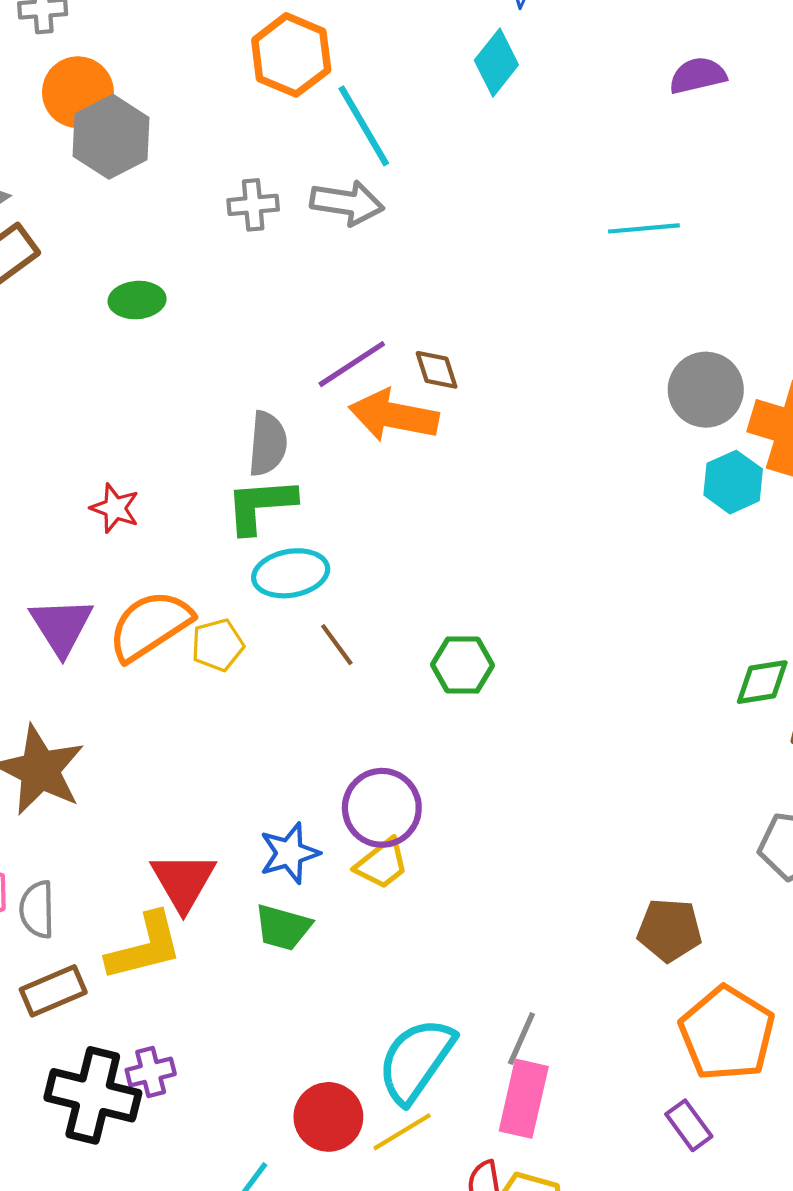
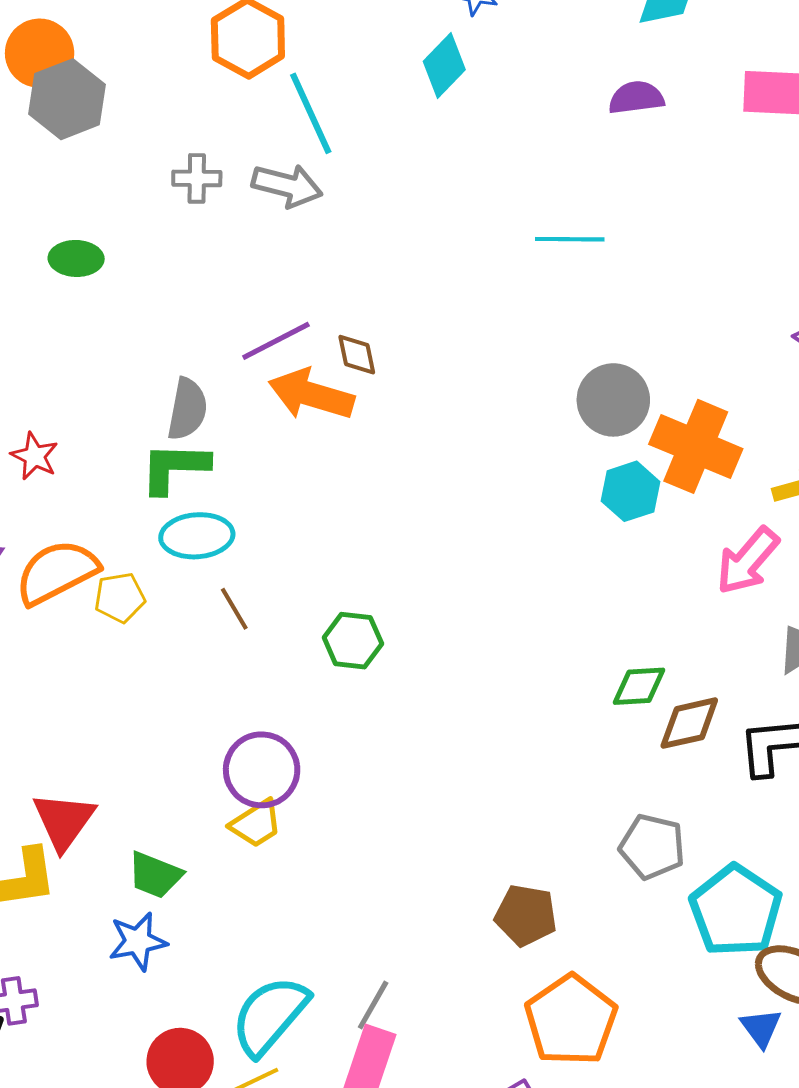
blue star: (289, 853) -> (138, 941), moved

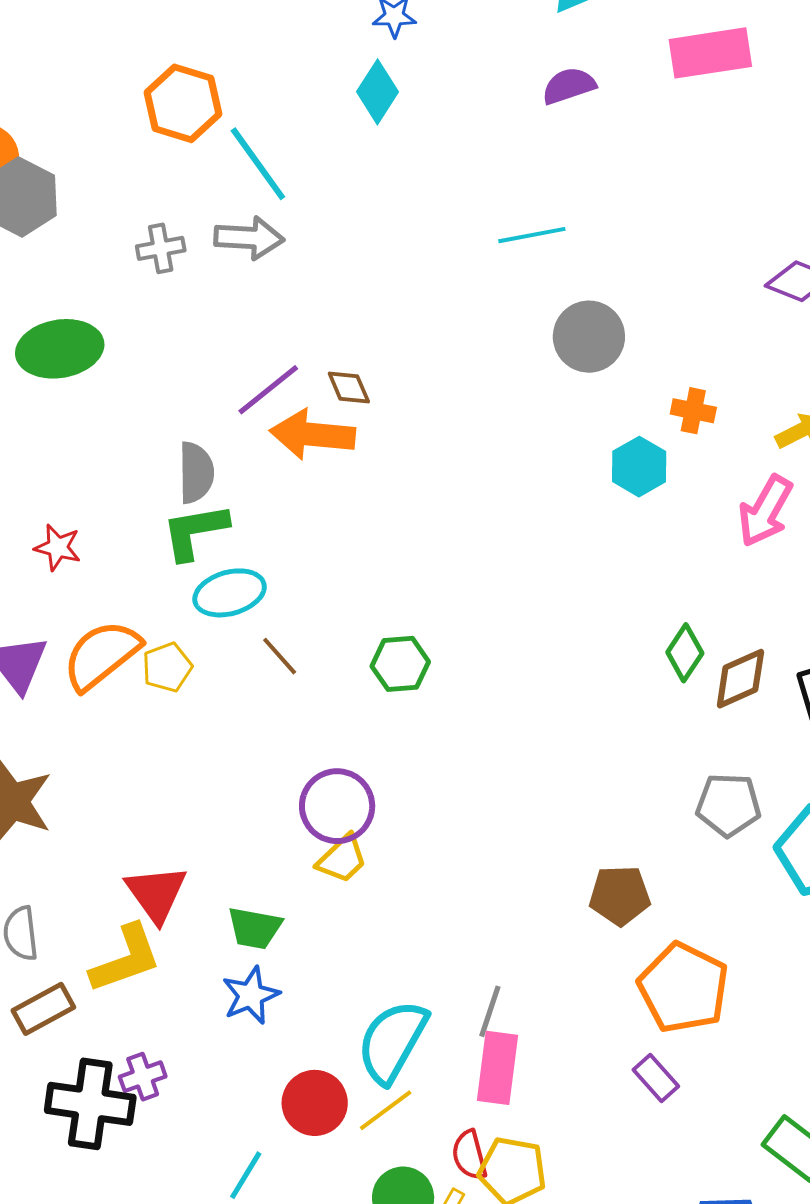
green ellipse: (76, 258) -> (60, 349), size x1.6
gray circle: (613, 400) -> (589, 337), moved
orange cross: (696, 446) -> (693, 411), size x0.5
green diamond: (639, 686) -> (685, 653), turned -42

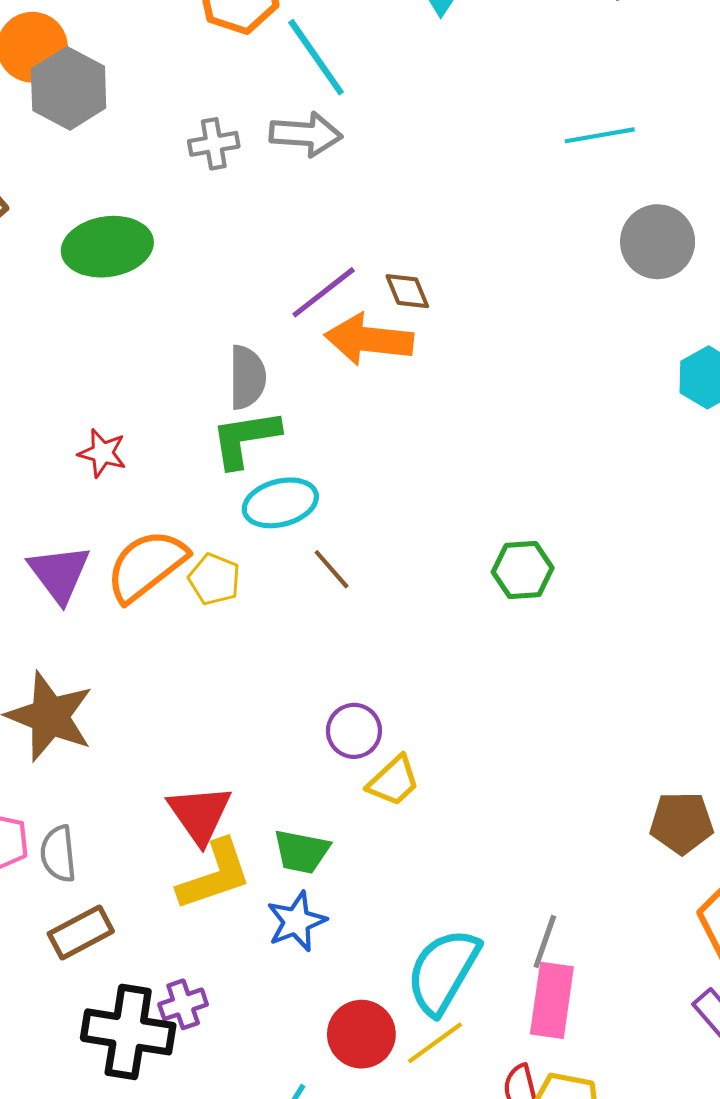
green hexagon: (400, 664) -> (523, 570), moved
yellow pentagon: (167, 667) -> (214, 579), turned -30
purple circle: (337, 806) -> (354, 731), moved, size x0.7
yellow L-shape: (126, 959) -> (214, 875), moved

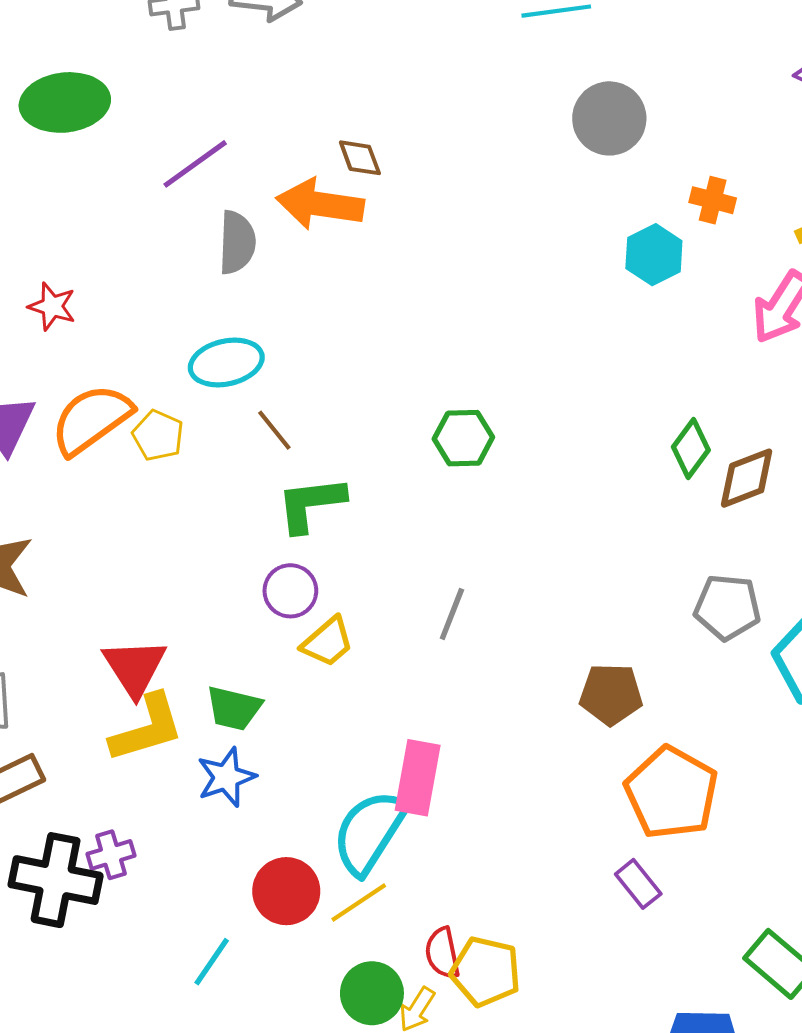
purple line: (324, 292) -> (195, 164), moved
gray semicircle: (247, 377) -> (237, 242), moved
green L-shape: (245, 439) -> (311, 504), moved
gray line: (545, 942) -> (452, 614), moved
pink rectangle: (552, 1000) -> (418, 778), moved

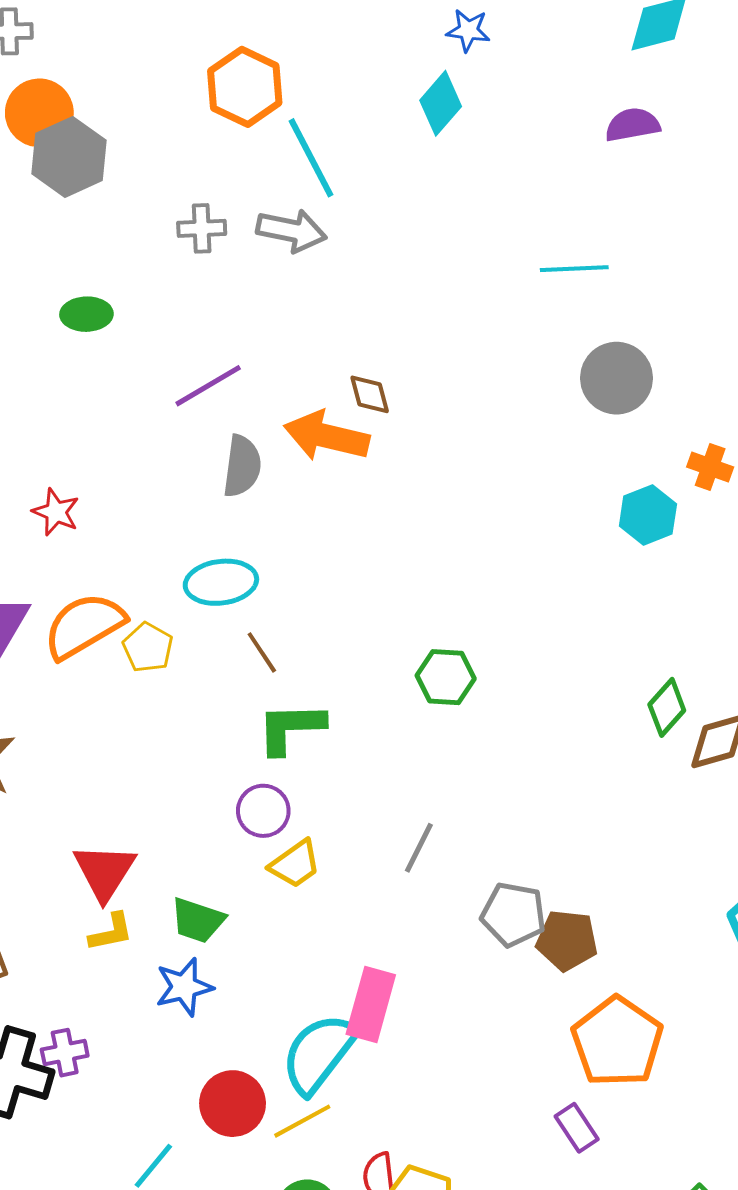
green ellipse: (65, 102) -> (86, 314), size x0.6
gray pentagon: (727, 607) -> (513, 915), moved
yellow L-shape: (147, 728) -> (111, 932), size x0.6

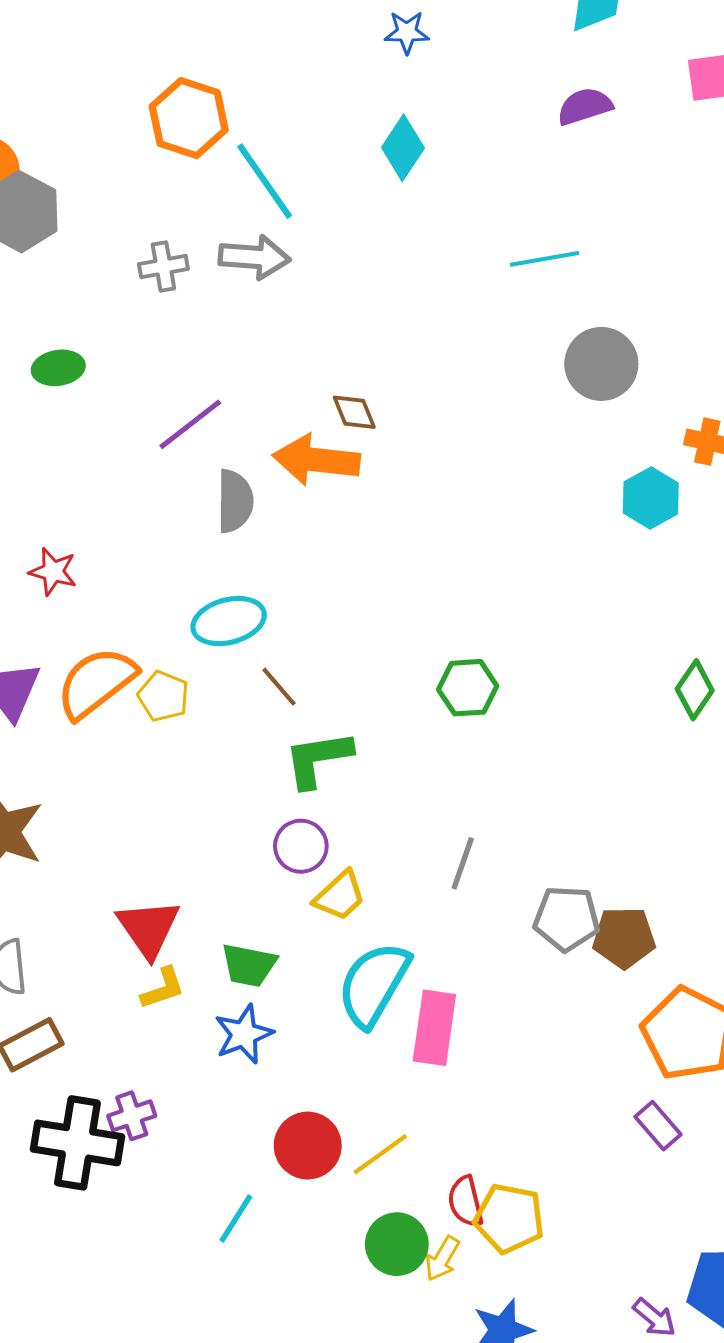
cyan diamond: (441, 103) -> (403, 148), moved
cyan semicircle: (319, 1053) -> (374, 984), moved

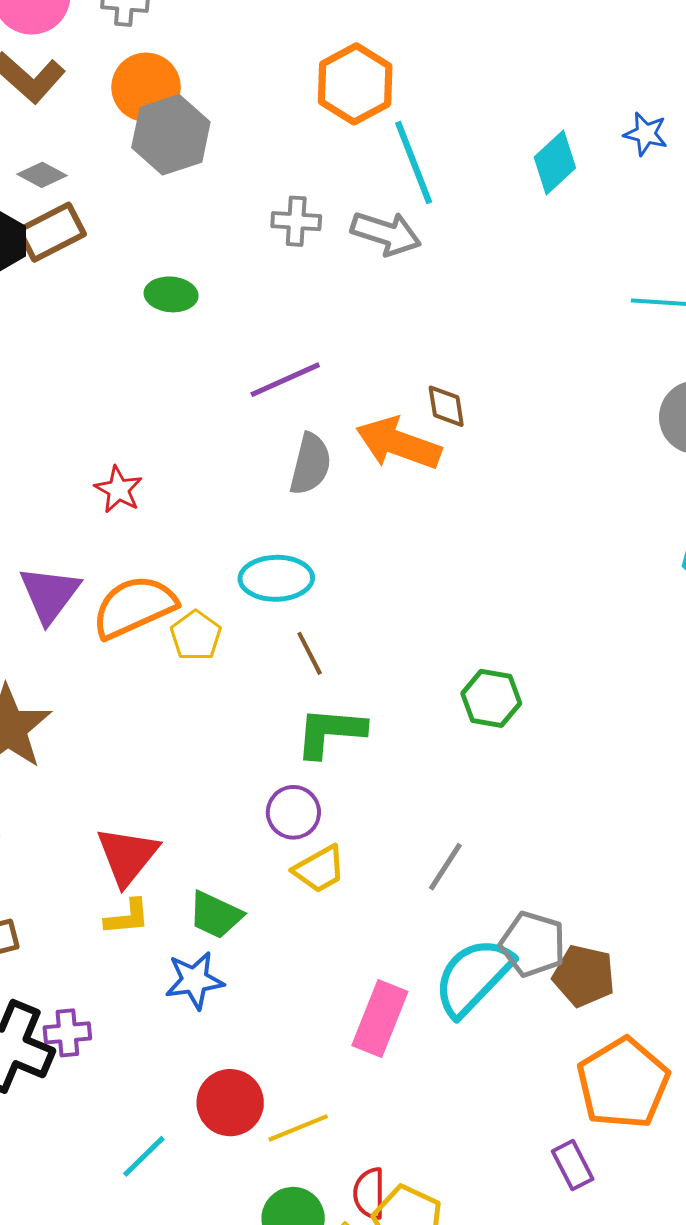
blue star: (407, 32) -> (646, 134), moved
cyan semicircle: (374, 984) -> (473, 977), moved

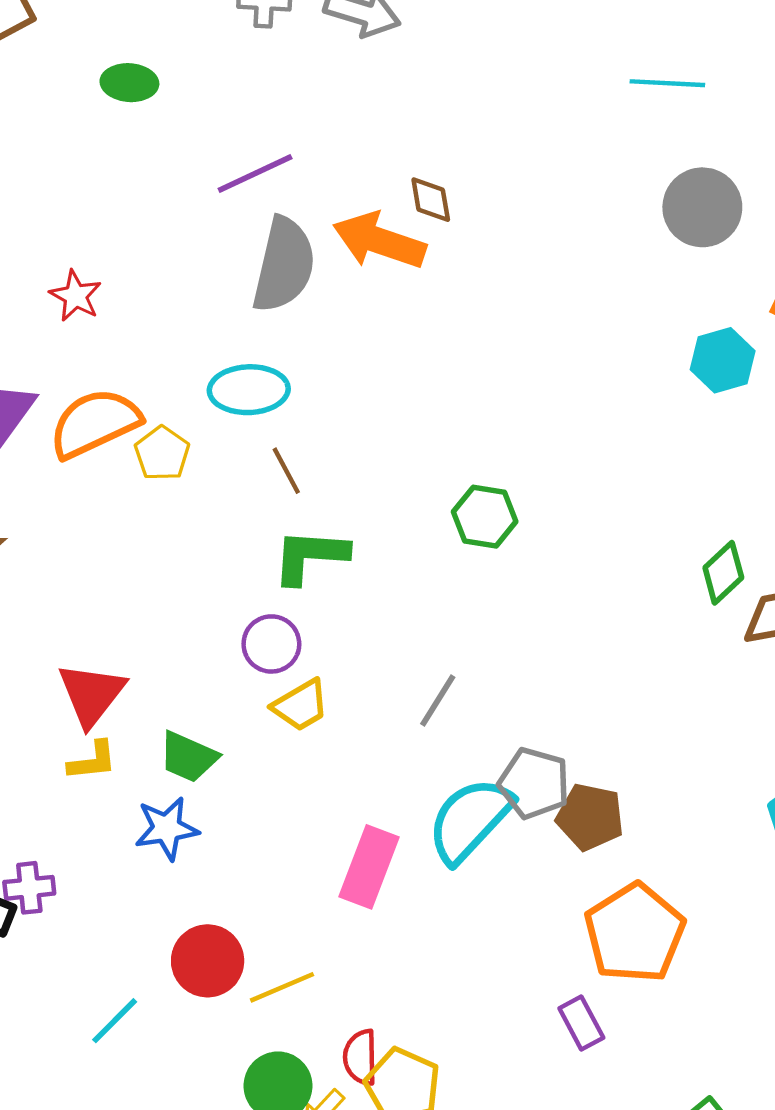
gray semicircle: (310, 464) -> (284, 265), size x1.4

